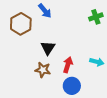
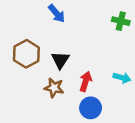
green cross: (96, 17) -> (121, 21), turned 32
brown hexagon: (21, 24) -> (26, 54), moved

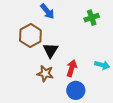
green cross: (121, 21) -> (92, 18), moved, turned -32
brown hexagon: (26, 54) -> (30, 36), moved

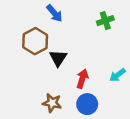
cyan arrow: (102, 65) -> (117, 75), turned 128
brown star: (45, 73) -> (52, 103), moved

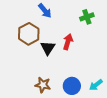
cyan arrow: (117, 75) -> (96, 85), moved
red arrow: (82, 79) -> (68, 42), moved

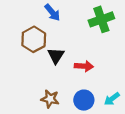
green cross: (87, 17) -> (101, 19), size x1.5
red arrow: (68, 42) -> (84, 66), moved, turned 77

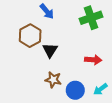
red arrow: (84, 66) -> (93, 60), moved
brown star: (50, 99) -> (53, 80), moved

